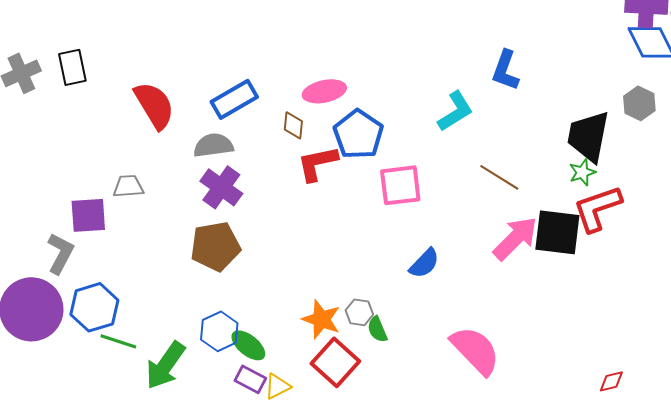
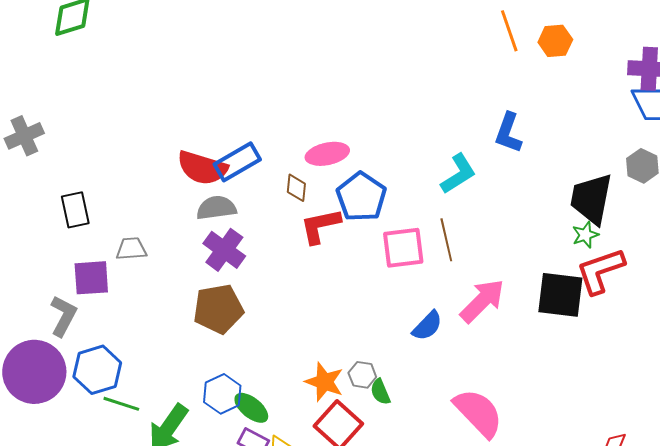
black rectangle: (72, 67) -> (75, 210), moved
red semicircle: (154, 105) -> (202, 168), moved, turned 138
brown line: (499, 177) -> (446, 240), moved, turned 45
pink arrow: (515, 238) -> (482, 301), moved

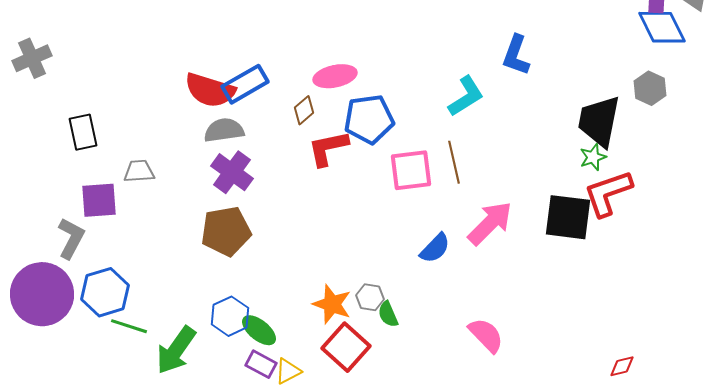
brown diamond: (296, 188) -> (304, 110), turned 44
blue pentagon: (361, 197) -> (369, 119), turned 30
pink semicircle: (478, 413) -> (486, 335), size x0.7

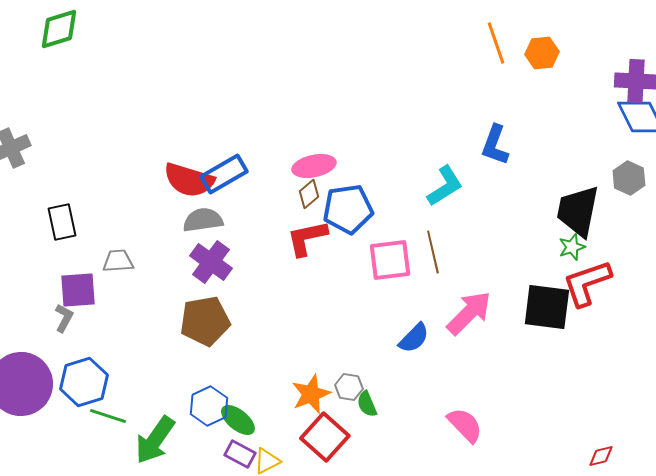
brown diamond: (304, 110) -> (309, 194), moved
gray L-shape: (71, 238) -> (64, 318), moved, size x0.7
orange star: (332, 304) -> (311, 394), turned 30

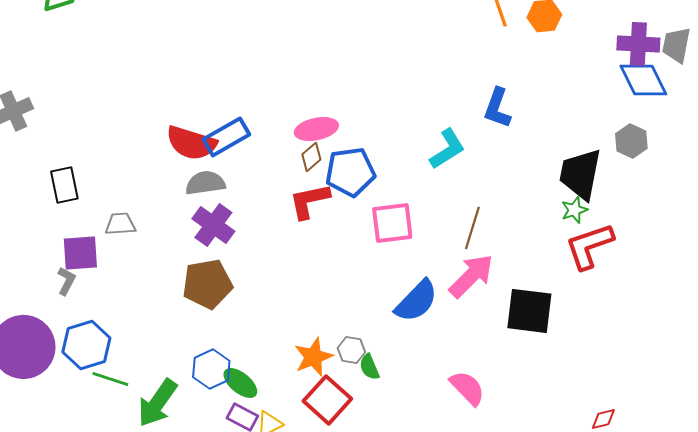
brown line: (433, 252) -> (472, 228), moved, turned 30
black square: (547, 307) -> (529, 311), moved
blue semicircle: (414, 338) -> (416, 301), size x1.4

